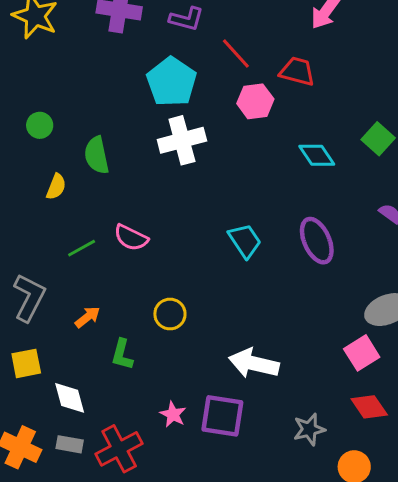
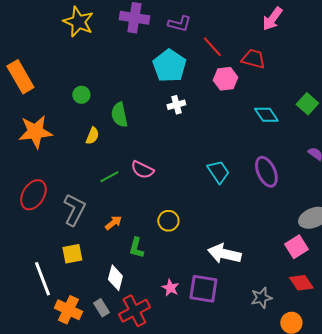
white cross: (182, 140) -> (176, 105), size x0.6
white diamond: (70, 398) -> (115, 278), moved, turned 30
gray rectangle: (70, 444) -> (101, 308), turned 48

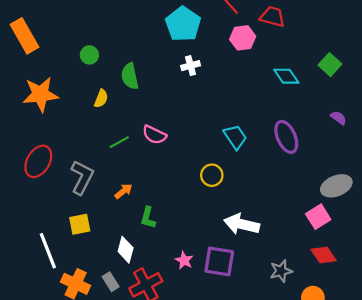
yellow circle: (168, 221) -> (212, 175), moved

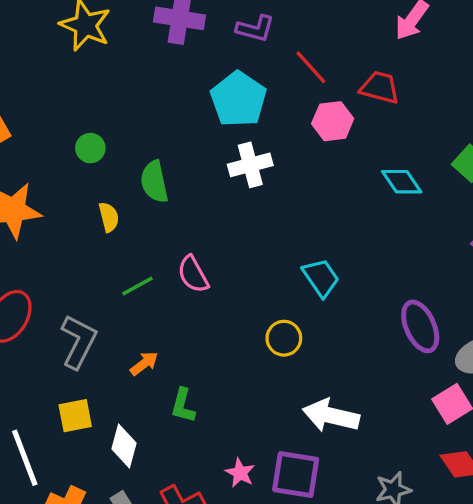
white cross: (191, 66) -> (250, 165), size x1.4
yellow semicircle: (101, 99) -> (109, 217), turned -36
pink semicircle: (154, 135) -> (193, 274), turned 35
purple ellipse: (286, 137) -> (420, 326), moved
white diamond: (126, 250) -> (124, 446), moved

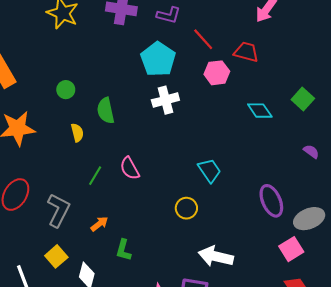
green line: (137, 286) -> (95, 176), turned -30
yellow square: (75, 416) -> (56, 256), turned -30

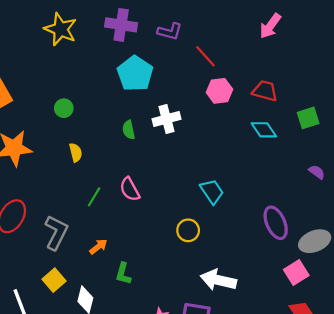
red trapezoid: (246, 52) -> (265, 91), moved
cyan pentagon: (158, 59) -> (135, 74), moved
green square: (303, 99) -> (308, 118), turned 30
green semicircle: (106, 111) -> (129, 130), moved, size x0.7

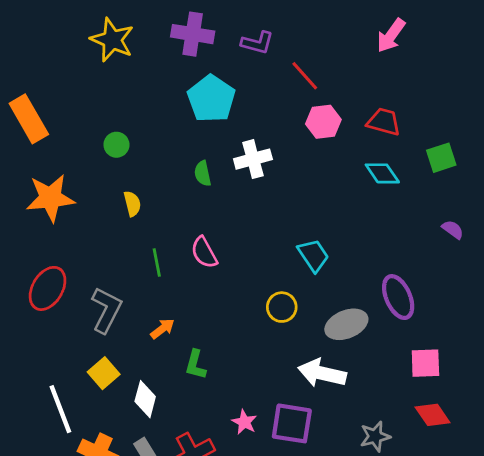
green line: (94, 197) -> (157, 263), turned -42
gray ellipse: (315, 241) -> (346, 324), moved
pink square: (296, 273) -> (425, 363), turned 30

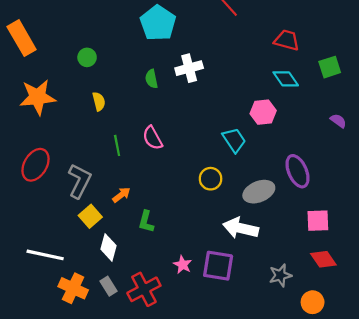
pink hexagon: (323, 122) -> (263, 112), moved
yellow square: (104, 373) -> (90, 216), moved
white line: (60, 409) -> (45, 255), turned -57

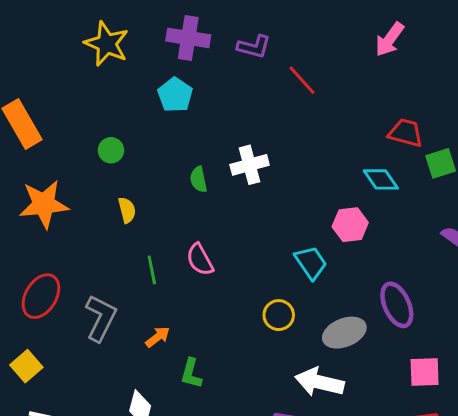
cyan pentagon: (158, 23) -> (175, 95), moved, size x0.7
red trapezoid: (287, 40) -> (406, 133), moved
yellow square: (90, 216) -> (26, 366), moved

